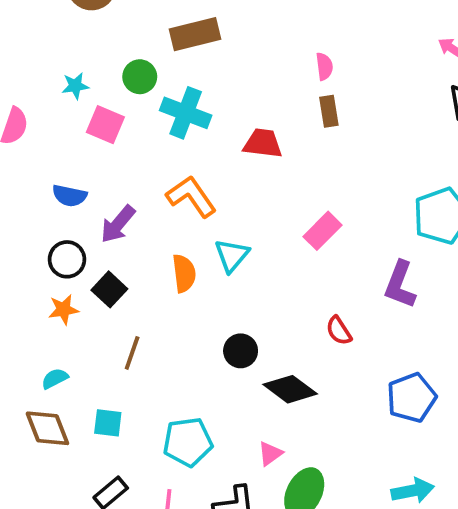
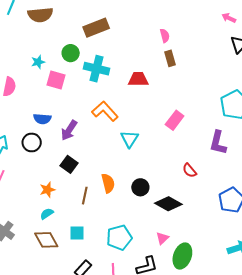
black circle: (67, 259) -> (32, 142), moved
orange semicircle: (184, 273) -> (108, 183), moved
orange star: (63, 309) -> (47, 190), moved

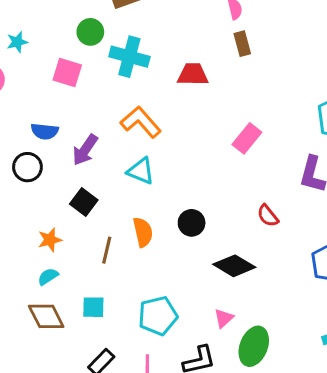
cyan star: (38, 62) -> (17, 42), moved
cyan triangle: (130, 139) -> (141, 171), moved, turned -42
black circle: (140, 187) -> (192, 223), moved

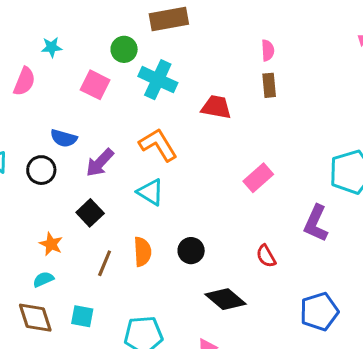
orange star: (50, 240) -> (51, 244), turned 30

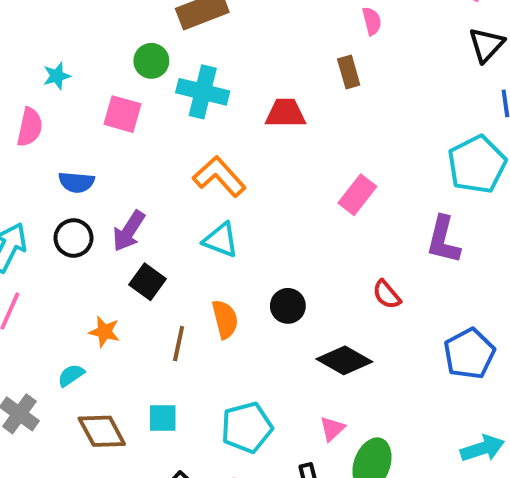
pink semicircle: (268, 50) -> (372, 21), moved
blue semicircle: (64, 138) -> (76, 182), moved
purple arrow: (100, 163) -> (129, 231), moved
cyan semicircle: (43, 279) -> (71, 375), moved

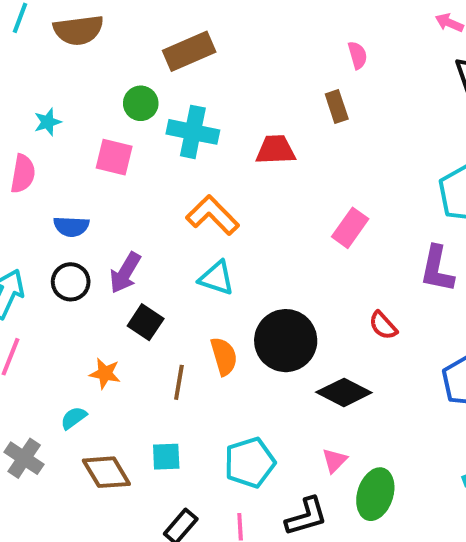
black circle: (288, 306) -> (286, 341), size x1.8

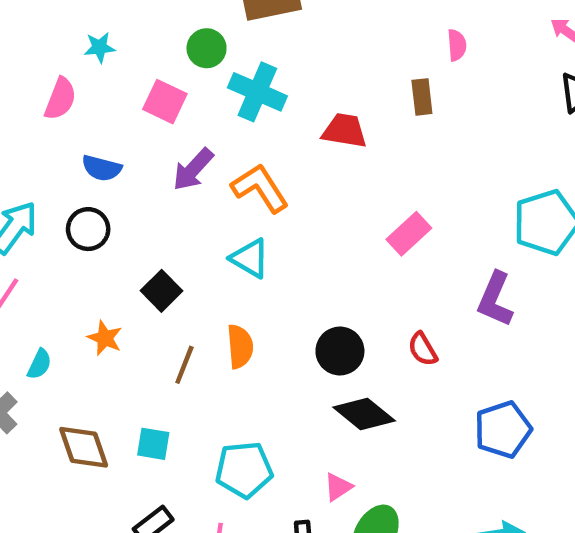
purple arrow: (125, 273) -> (193, 169), moved
black circle: (286, 341) -> (340, 351), moved, size x0.7
cyan semicircle: (74, 418) -> (39, 364), moved, turned 140

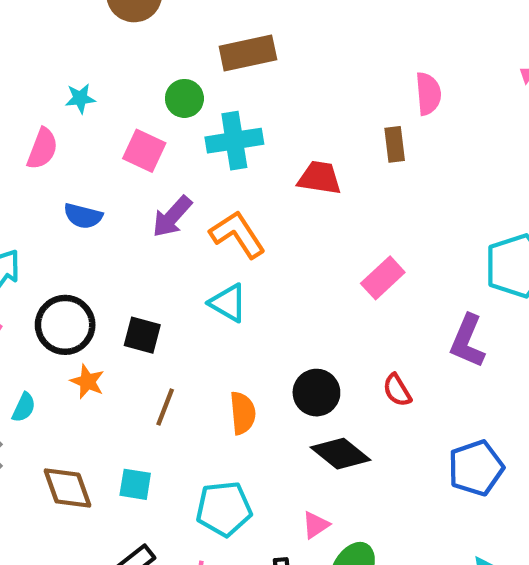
pink semicircle: (457, 45) -> (428, 94), size x1.4
cyan cross: (257, 92) -> (234, 141), turned -32
black circle: (88, 229) -> (65, 325), moved, size x1.4
black square: (161, 291) -> (142, 335), turned -30
orange semicircle: (240, 346) -> (243, 413), moved

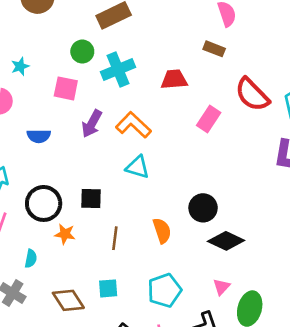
brown rectangle: (395, 144) -> (214, 49), turned -48
pink rectangle: (383, 278) -> (209, 119), moved
red semicircle: (397, 390) -> (252, 95), moved, size x1.8

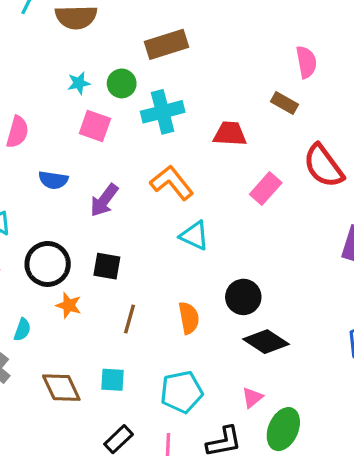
cyan star: (20, 66) -> (79, 83), moved
purple arrow: (92, 124) -> (104, 200), moved
cyan triangle: (138, 167) -> (194, 236), moved

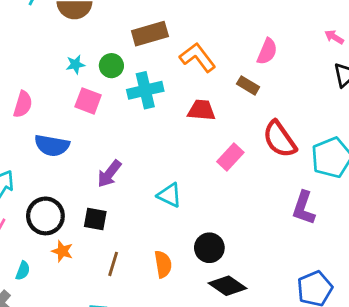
pink semicircle: (306, 62) -> (267, 51), turned 32
blue semicircle: (53, 180) -> (52, 145), size x1.4
orange L-shape: (172, 183) -> (198, 57), moved
purple arrow: (104, 200) -> (109, 174), moved

